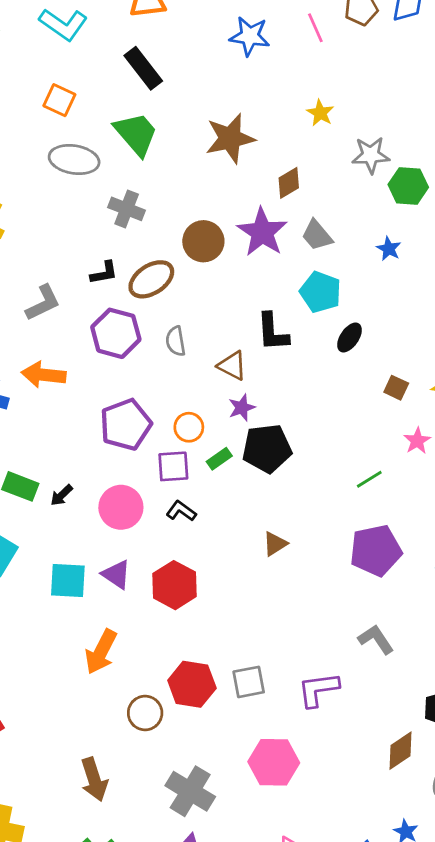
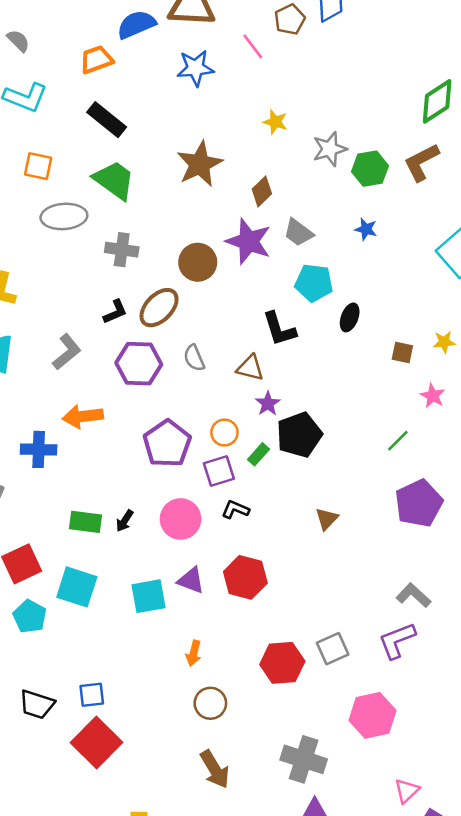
gray L-shape: (376, 639) -> (413, 595), moved
orange arrow: (101, 652) -> (194, 653), size x0.6
brown circle: (145, 713) -> (210, 703), moved

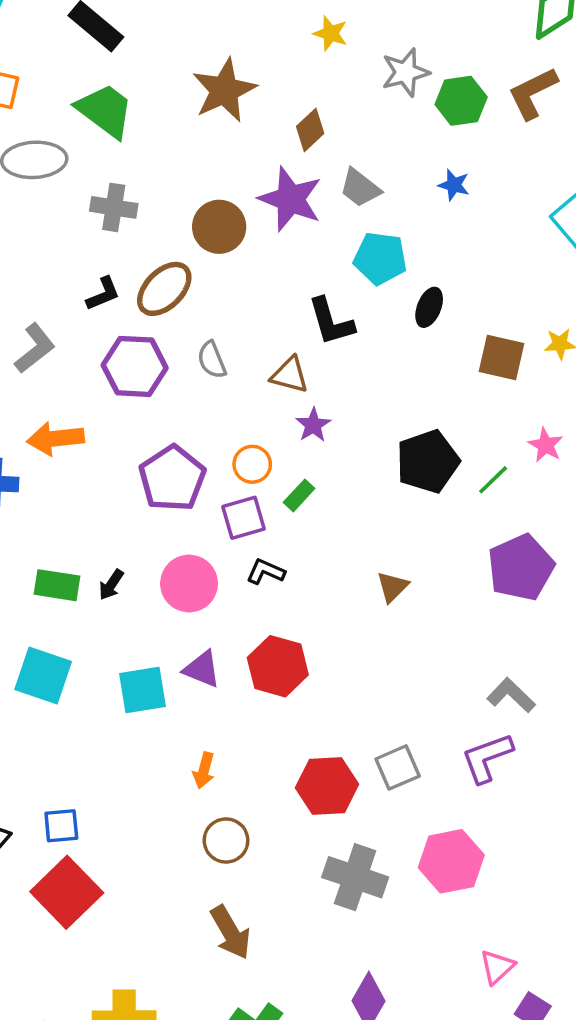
brown square: (402, 353) -> (502, 357), size x1.5
pink star: (433, 396) -> (546, 445), moved
black pentagon: (299, 435) -> (428, 462), moved
gray cross: (304, 759) -> (355, 877), moved

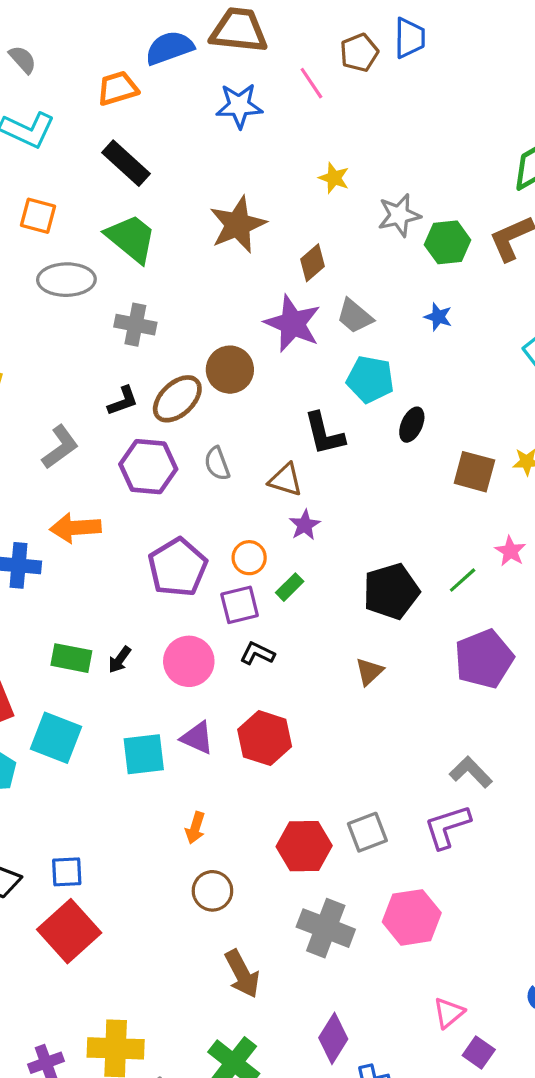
brown circle: (219, 227) -> (230, 370), moved
black pentagon: (428, 462) -> (391, 591), moved
brown arrow: (231, 932) -> (242, 974), moved

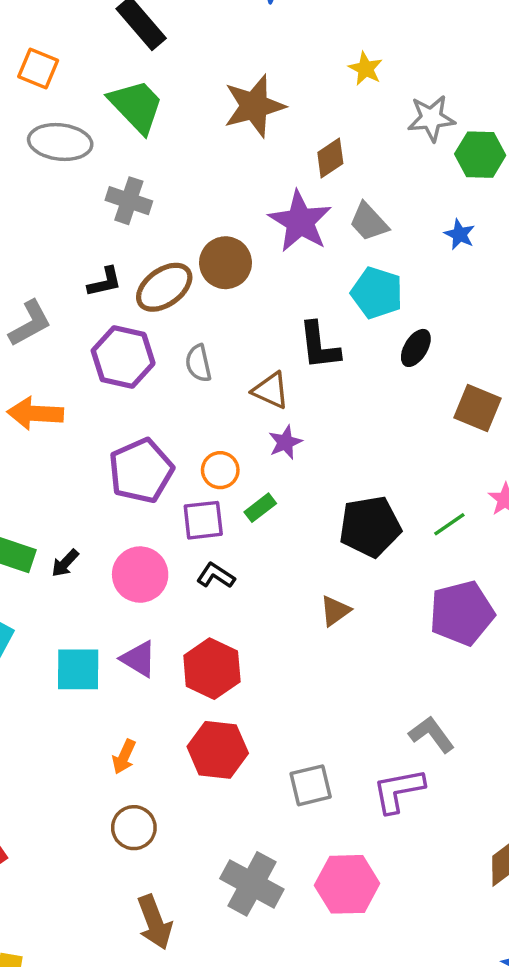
red hexagon: (304, 846) -> (218, 750), moved

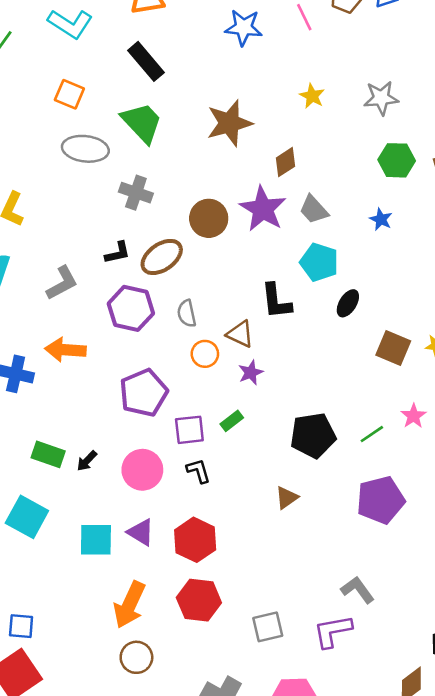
gray star: (431, 118) -> (381, 98), moved
brown circle: (226, 263) -> (209, 218), moved
orange circle: (220, 470) -> (205, 354), moved
black L-shape: (216, 576) -> (198, 471), turned 40
orange arrow: (124, 757) -> (129, 605), size x1.8

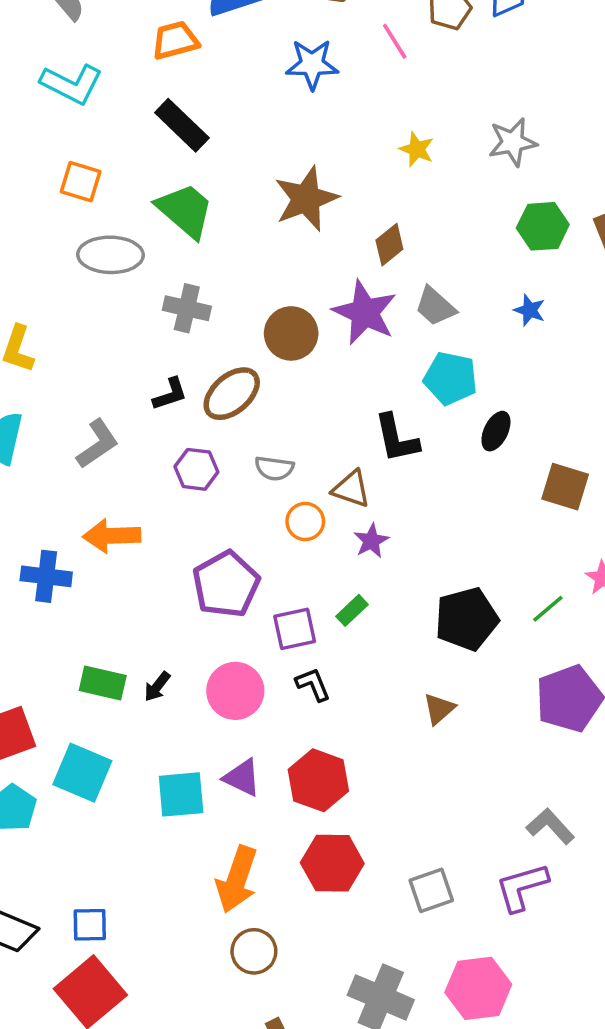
purple hexagon: (131, 308) -> (196, 469), size x0.7
gray semicircle: (187, 313) -> (274, 468), turned -64

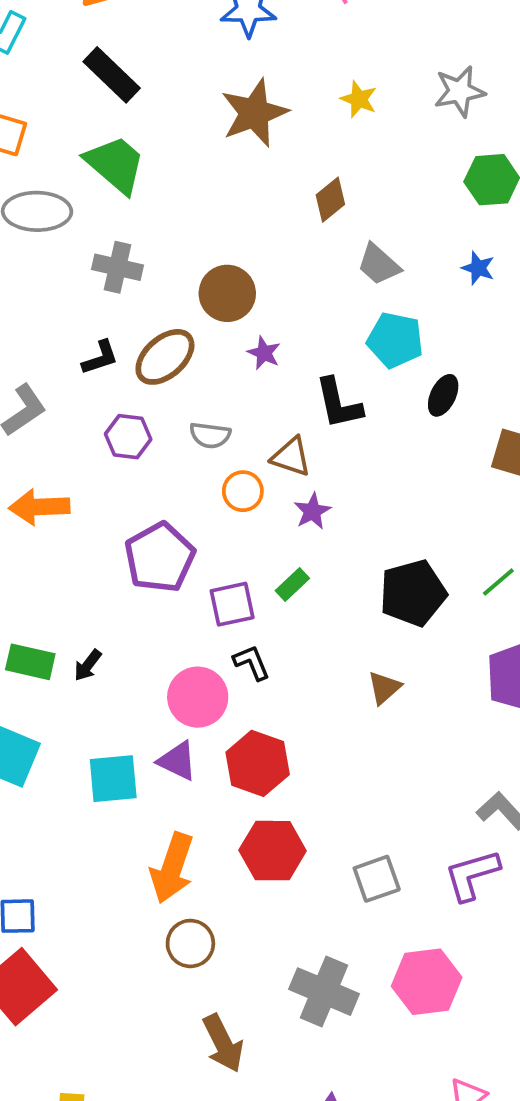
brown star: (306, 199) -> (254, 113), moved
purple star: (365, 313) -> (264, 353), moved, size x0.5
pink circle: (235, 691) -> (198, 697), moved

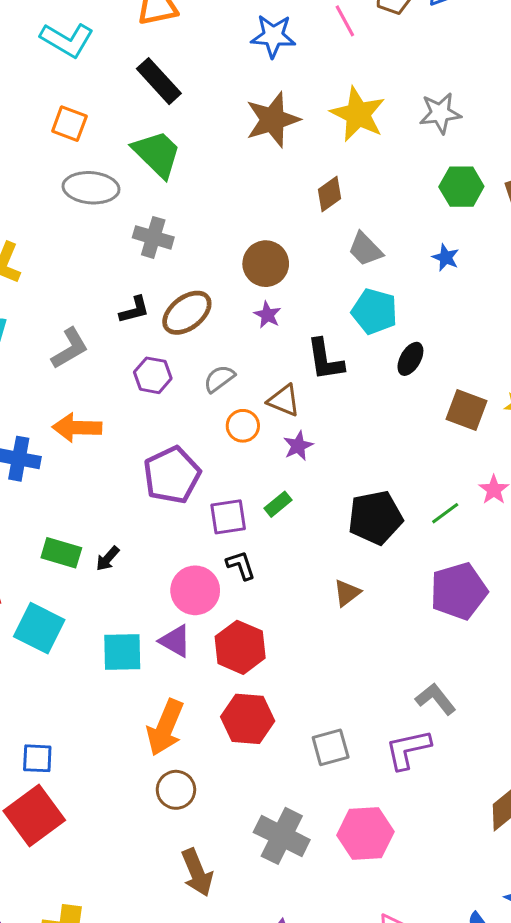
yellow star: (359, 99) -> (358, 114), size x1.8
brown circle: (227, 293) -> (266, 264), moved
gray semicircle: (210, 435) -> (219, 379), turned 132

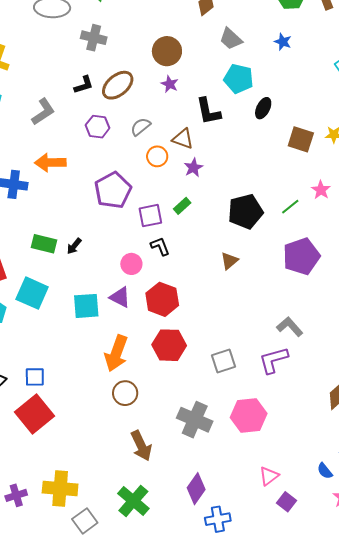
pink circle: (195, 590) -> (131, 264), size x0.7

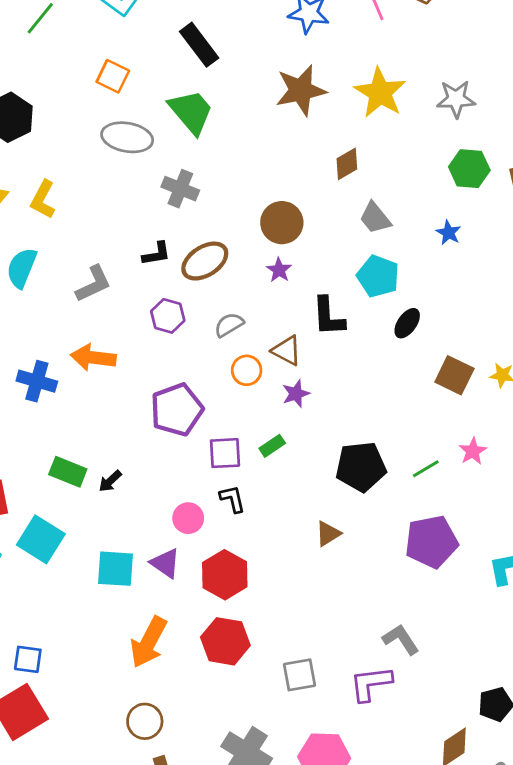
brown circle: (125, 393) -> (145, 721), moved

